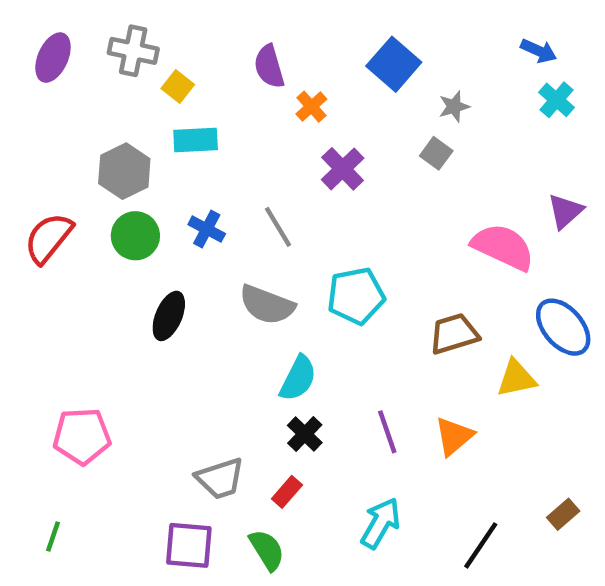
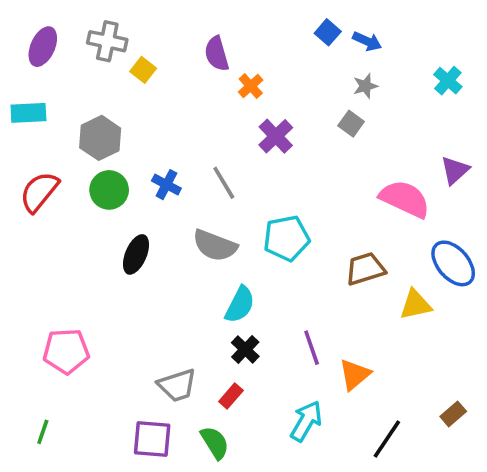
blue arrow: (539, 51) -> (367, 41), moved
blue square: (394, 64) -> (328, 32), moved, size x0.6
cyan rectangle: (196, 140) -> (28, 113), moved
orange triangle: (454, 436) -> (355, 375), moved

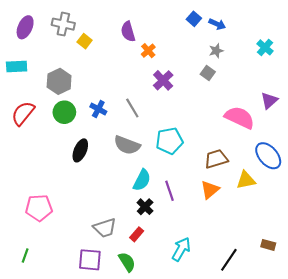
purple line: (312, 348) -> (169, 191), moved
orange triangle: (355, 375) -> (210, 190), moved
brown rectangle: (453, 414) -> (268, 245), turned 56

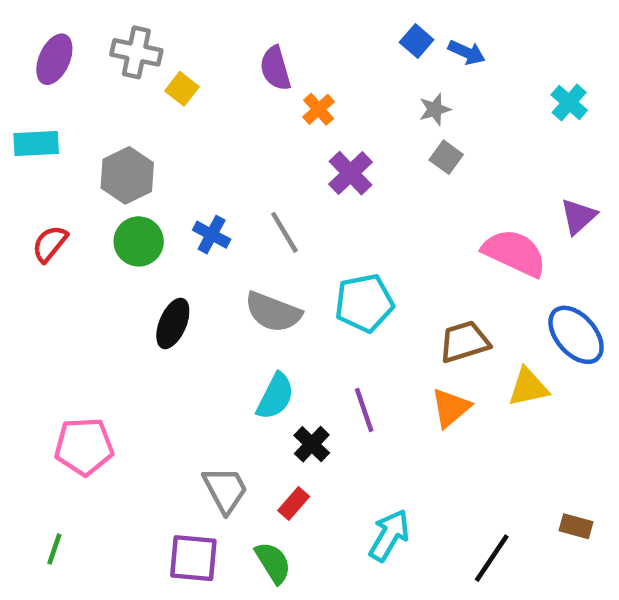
gray star: (216, 51) -> (435, 109), moved
red semicircle: (23, 113) -> (50, 244), size x0.7
cyan semicircle: (142, 180) -> (275, 396), moved
gray trapezoid: (105, 228) -> (225, 490), turned -100

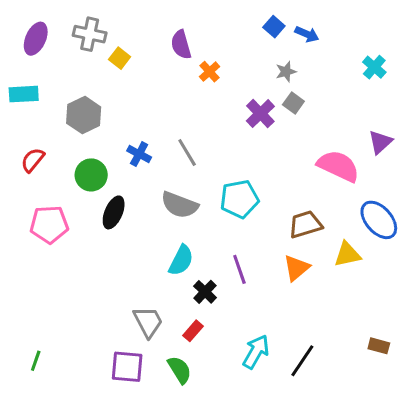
purple cross: (351, 173) -> (260, 114), moved
green circle: (139, 241) -> (91, 175), moved
pink pentagon: (84, 446) -> (49, 224), moved
black line: (492, 558) -> (302, 361), moved

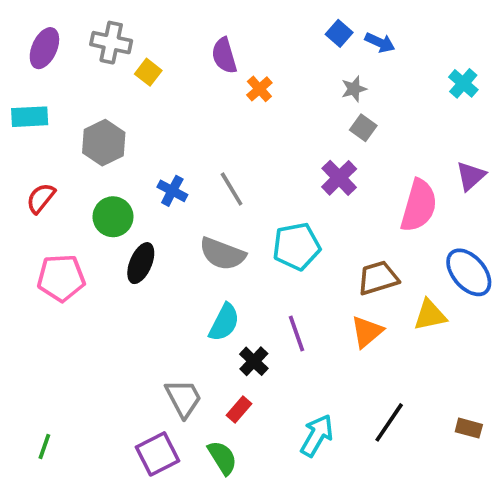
purple cross: (260, 114) -> (339, 178), moved
pink semicircle: (338, 166) -> (419, 206), turned 81
black line: (302, 361) -> (389, 422), moved
purple square: (127, 367) -> (157, 454), turned -32

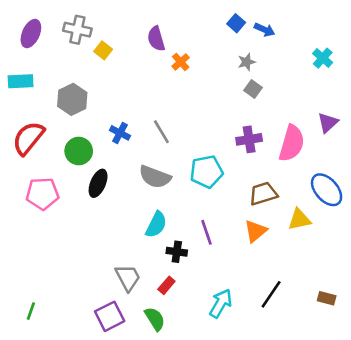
purple cross: (339, 178) -> (249, 139), moved, turned 35
red semicircle: (41, 198) -> (28, 138), size x1.6
black cross: (254, 361) -> (177, 252), turned -36

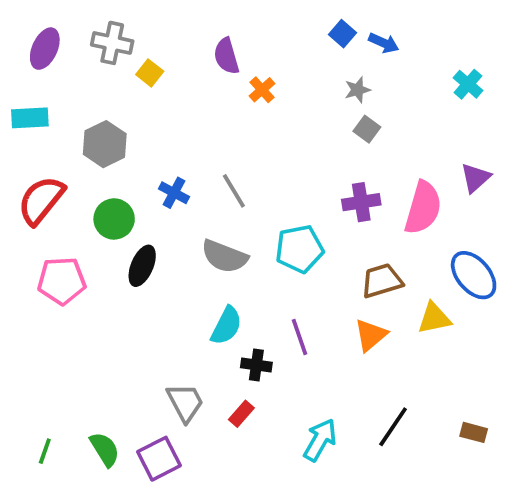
green semicircle: (155, 319) -> (105, 449), moved

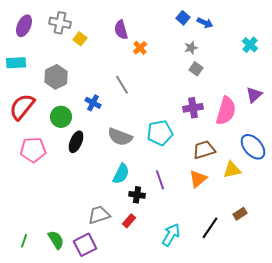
gray line: (234, 191) -> (122, 85), moved
gray trapezoid: (185, 402) -> (99, 215), turned -80
brown rectangle: (474, 432) -> (240, 214), moved, turned -48

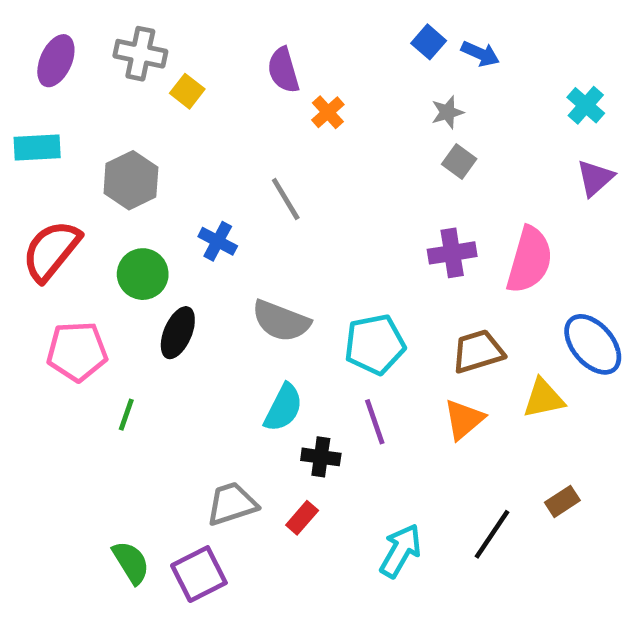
purple triangle: (254, 95) -> (595, 178), moved
cyan pentagon: (160, 133) -> (375, 344), moved
green line: (24, 241) -> (126, 415), moved

